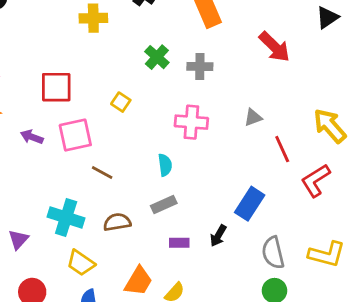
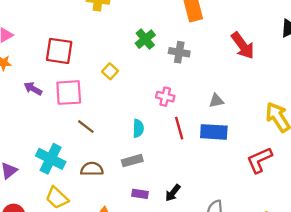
pink cross: (191, 122) -> (165, 97), size x0.7
red line: (282, 149) -> (179, 128), moved
blue rectangle: (250, 204) -> (214, 132), moved, turned 52

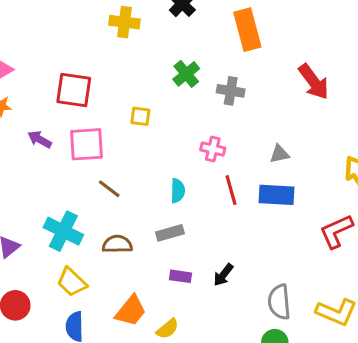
yellow square: (110, 71) -> (140, 116), turned -35

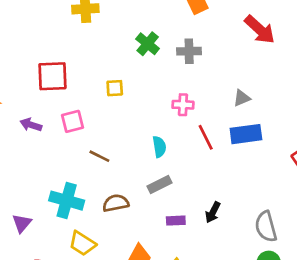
pink square: (87, 144) -> (72, 121), size x0.7

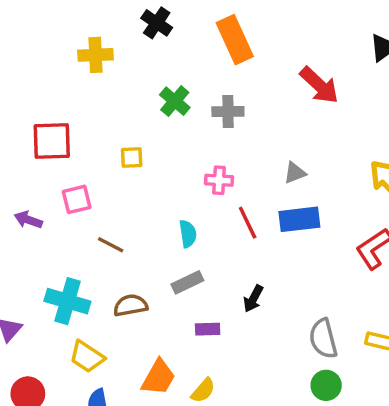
purple arrow: (31, 125) -> (28, 220), moved
black arrow: (213, 212) -> (253, 299), moved

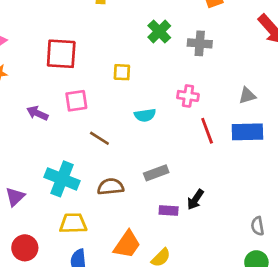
cyan semicircle: (188, 234) -> (145, 115), moved, turned 85
black arrow: (253, 299) -> (195, 200), moved
gray semicircle: (323, 339) -> (258, 226), size x0.6
yellow trapezoid: (87, 357) -> (73, 223), turned 140

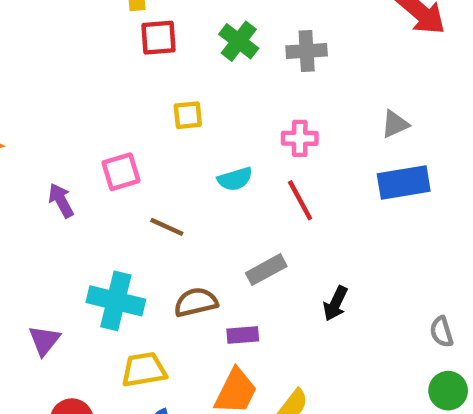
red square: (61, 54) -> (158, 38), moved, size x0.7
purple arrow: (37, 113) -> (61, 201), turned 45
red line: (207, 131) -> (300, 200), moved
purple rectangle: (169, 210) -> (243, 335), moved

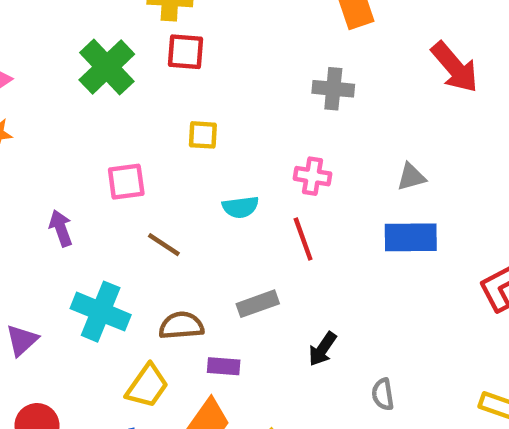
green cross: (239, 41) -> (107, 67), moved, size x1.4
purple arrow: (61, 201) -> (61, 228), moved
gray semicircle: (442, 332) -> (383, 394), moved
yellow trapezoid: (144, 370) -> (147, 386), moved, turned 126

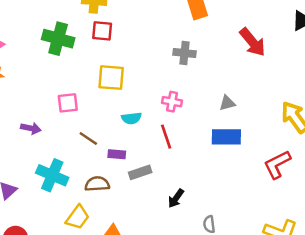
green cross: (107, 67) -> (58, 39), turned -32
yellow square: (203, 135) -> (111, 78), size x1.6
purple arrow: (61, 228) -> (31, 128), turned 120
purple rectangle: (224, 366) -> (117, 154), moved

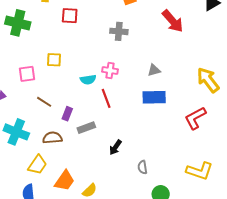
red square: (102, 31) -> (70, 16), moved
yellow square: (111, 78) -> (54, 60), moved, size x0.7
cyan semicircle: (131, 118) -> (88, 80), moved
purple rectangle: (117, 154) -> (67, 114), turned -72

